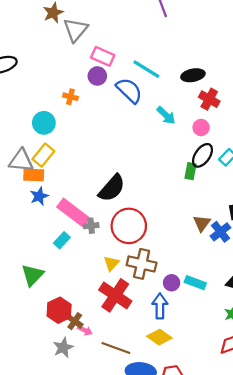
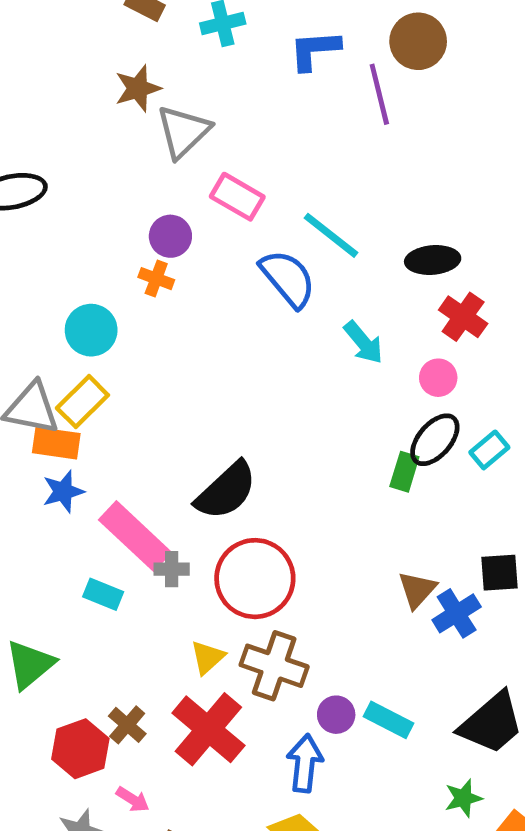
purple circle: (97, 76) -> (170, 236), moved
cyan rectangle: (62, 240) -> (103, 594), turned 63
brown cross: (75, 321) -> (127, 725), moved

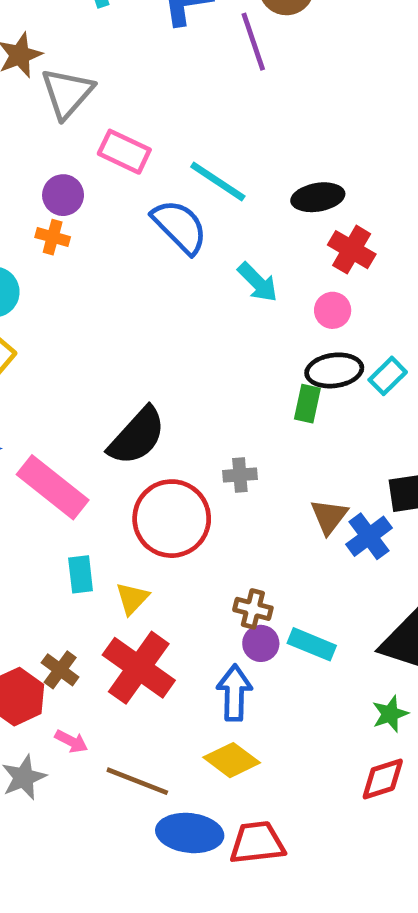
black ellipse: (435, 440) -> (334, 370), turned 46
gray cross: (172, 569) -> (240, 475), moved
cyan rectangle: (103, 594) -> (81, 574), moved, turned 66
brown cross: (274, 666) -> (253, 609), moved, size x0.6

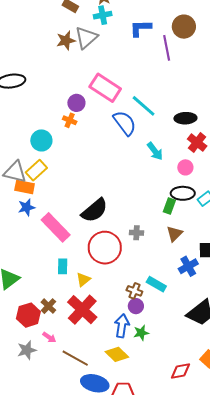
gray triangle: (67, 93) -> (86, 38), moved
pink rectangle: (124, 152) -> (105, 88), size x1.4
brown triangle: (329, 516) -> (175, 234), moved
cyan rectangle: (312, 644) -> (156, 284), moved
green star: (390, 714) -> (141, 333), moved

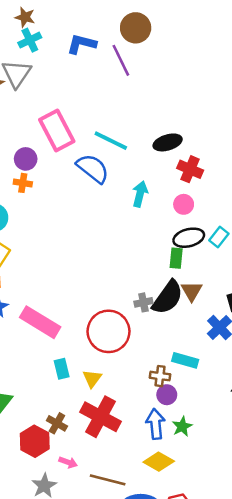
blue L-shape: (141, 28) -> (82, 44), turned 30
pink rectangle: (105, 88) -> (57, 131), turned 44
cyan arrow: (155, 151) -> (140, 194), turned -114
black semicircle: (95, 210) -> (168, 297), moved

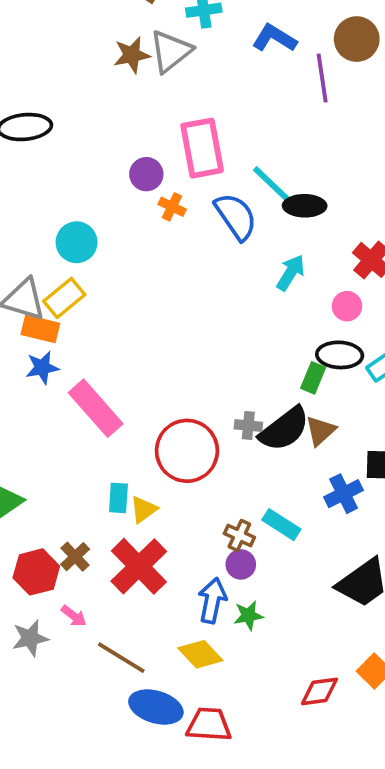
black ellipse: (168, 142) -> (305, 206), moved
orange cross: (23, 183) -> (172, 207), moved
cyan rectangle: (62, 369) -> (118, 498), moved

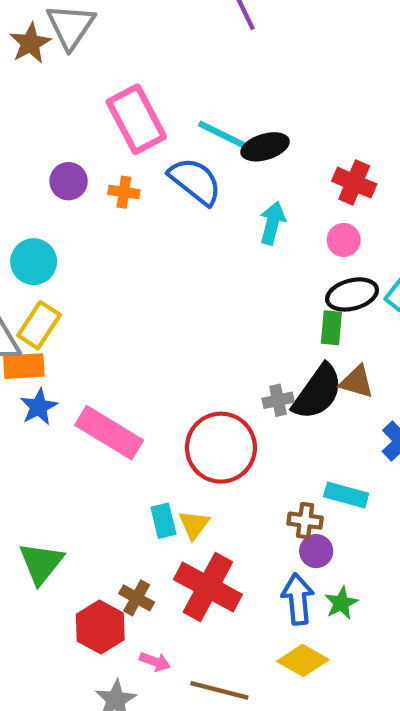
purple circle: (146, 174) -> (69, 181), moved
brown triangle: (320, 431) -> (357, 382), turned -44

